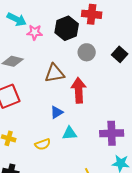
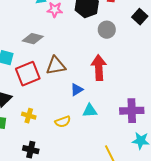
black square: (120, 54) -> (140, 17), moved
brown triangle: (55, 73) -> (56, 66), moved

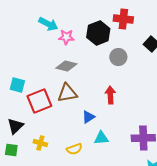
gray diamond: (33, 39) -> (66, 66), moved
red arrow: (99, 68) -> (110, 95), size x0.7

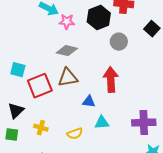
red arrow: (110, 95) -> (111, 80), size x1.4
blue triangle: (88, 117) -> (89, 102), turned 40

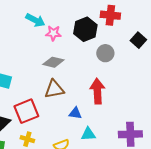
red square: (40, 86) -> (26, 111), moved

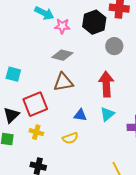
blue triangle: (75, 113) -> (80, 115), moved
cyan triangle: (88, 134) -> (107, 114), moved, turned -35

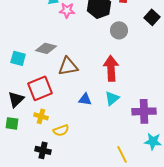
gray diamond: (62, 55) -> (46, 48), moved
yellow semicircle: (70, 138) -> (61, 130), moved

